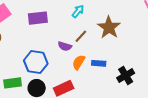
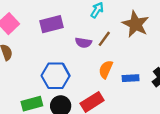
purple semicircle: (65, 46) -> (83, 43), moved
blue rectangle: (99, 63) -> (131, 78), moved

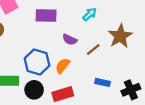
brown line: (104, 39) -> (93, 50), moved
orange semicircle: (106, 69) -> (63, 66), moved

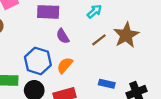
purple semicircle: (70, 40) -> (63, 36), moved, turned 32
brown line: (93, 50) -> (99, 40), moved

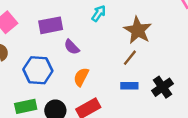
brown line: (99, 40) -> (130, 58), moved
blue hexagon: (38, 61) -> (38, 70), moved

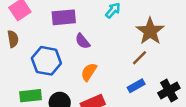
blue rectangle: (129, 86) -> (136, 86), turned -35

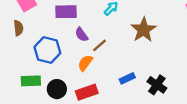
brown line: (139, 58) -> (99, 45), moved
black cross: (169, 91) -> (157, 85), turned -30

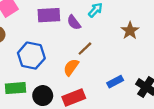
brown star: (144, 30) -> (130, 31), size x0.7
purple semicircle: (82, 35) -> (74, 22), moved

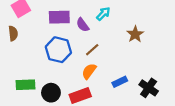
blue hexagon: (31, 56) -> (58, 50), moved
orange semicircle: (71, 67) -> (89, 71), moved

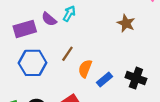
purple semicircle: (83, 25) -> (49, 19), moved
brown star: (135, 34) -> (126, 23), moved
orange semicircle: (89, 71) -> (85, 69), moved

